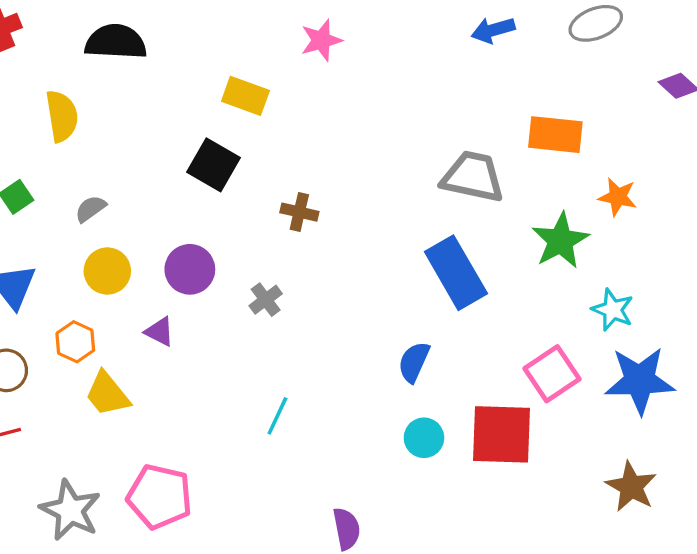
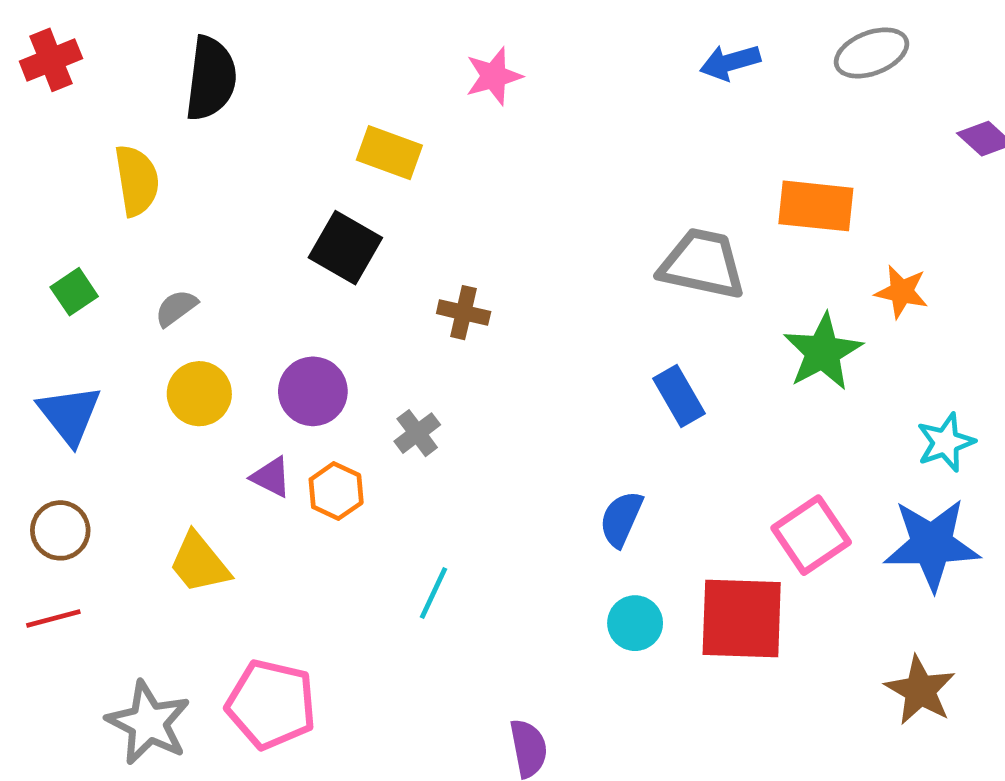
black semicircle: (116, 42) -> (211, 78), turned 94
blue rectangle: (456, 273) -> (679, 396), size x0.6
cyan star: (613, 310) -> (946, 442), moved, turned 30
orange hexagon: (75, 342) -> (336, 491), moved

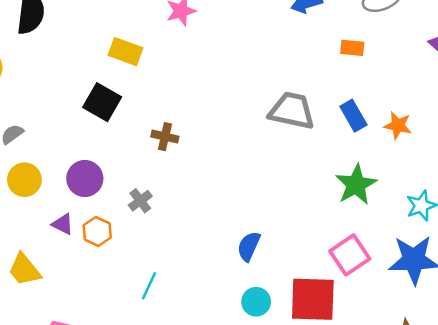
orange rectangle: (816, 206) -> (352, 48), moved, size x0.6
green star: (823, 352) -> (356, 185), moved
blue rectangle: (679, 396) -> (353, 116), moved

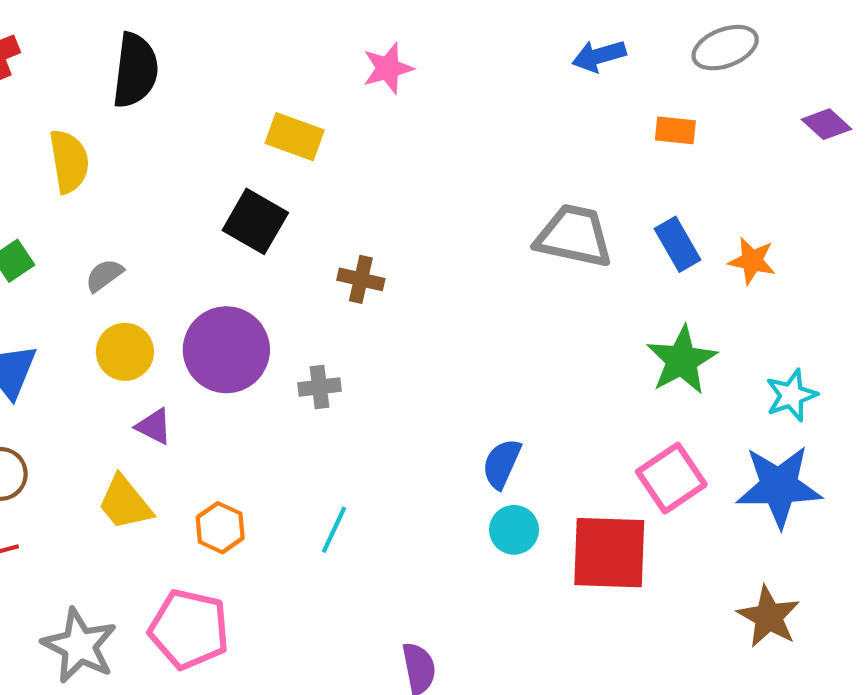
purple circle: (85, 178) -> (226, 350), size x1.4
gray cross: (140, 201) -> (319, 387), turned 30
purple triangle: (63, 224) -> (154, 426), moved
orange hexagon: (97, 231) -> (220, 528), moved
cyan circle: (256, 302) -> (514, 530), moved

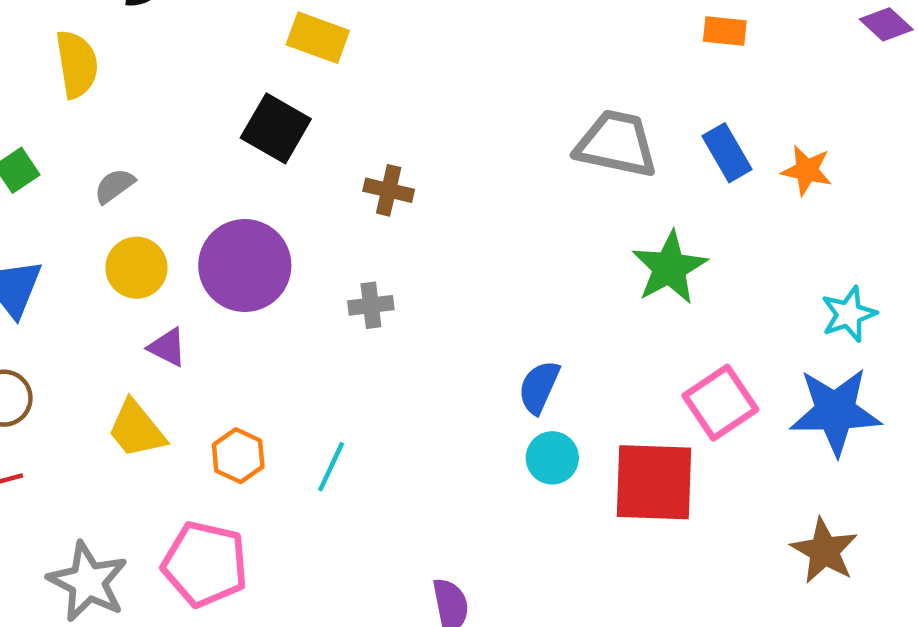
green star: (682, 360) -> (669, 268), moved
gray cross: (319, 387) -> (371, 305), moved
cyan line: (334, 530) -> (331, 467), moved

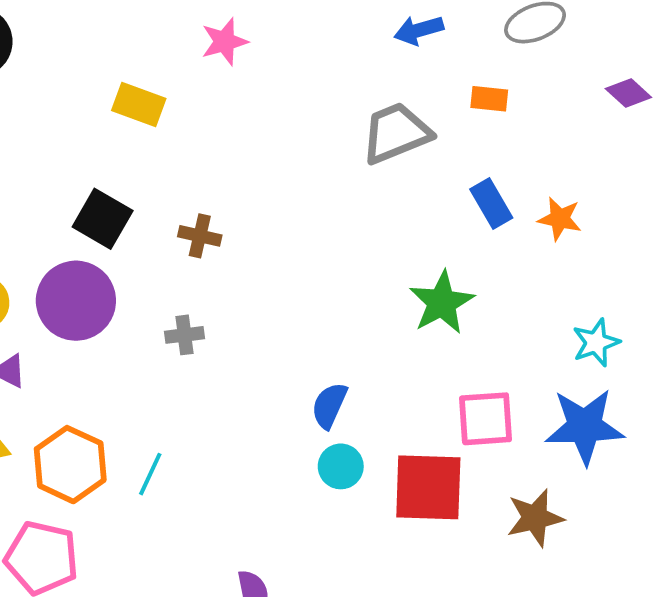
black square: (276, 128) -> (103, 219), moved
gray trapezoid: (616, 144) -> (396, 133), moved, turned -34
pink square: (720, 403) -> (486, 419), turned 30
orange hexagon: (238, 456) -> (70, 465), size x1.6
brown star: (824, 551) -> (535, 518), moved, turned 30

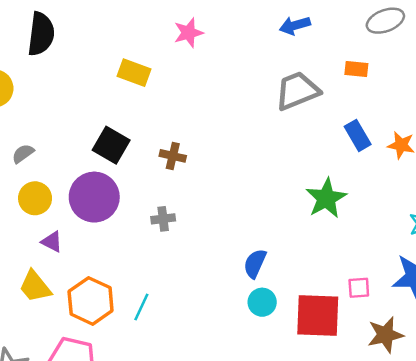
blue arrow: (419, 30) -> (295, 25), moved
pink square: (486, 419) -> (359, 288), moved, size x0.6

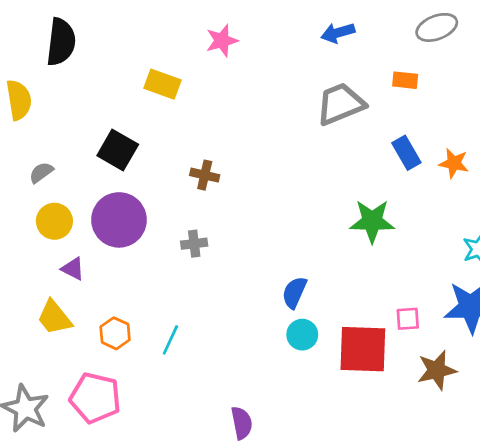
black square: (111, 145) -> (118, 150), moved
green star: (326, 198) -> (372, 221), turned 30
orange hexagon: (91, 301) -> (115, 333), size x0.6

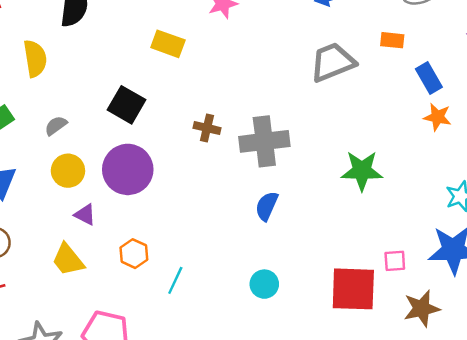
blue rectangle: (406, 153) -> (429, 78), moved
gray cross: (194, 244) -> (264, 141), moved, size x2.0
blue semicircle: (294, 292) -> (267, 206), moved
orange hexagon: (115, 333) -> (134, 254), moved
cyan circle: (302, 335) -> (264, 284), moved

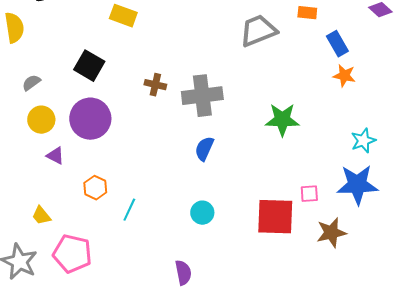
yellow trapezoid: (68, 260) -> (41, 216), moved, size x0.7

